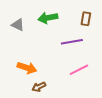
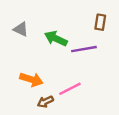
green arrow: (48, 18) -> (56, 39), moved, turned 36
pink line: (79, 70) -> (70, 89), moved

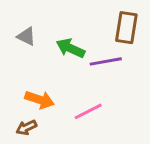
brown rectangle: (100, 22) -> (126, 28), size x1.5
brown arrow: (45, 102) -> (26, 128), moved

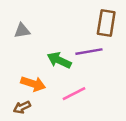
gray triangle: (26, 36) -> (22, 31), turned -35
green arrow: (70, 48) -> (59, 60), moved

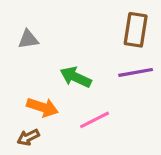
purple line: (89, 52) -> (136, 72), moved

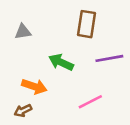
brown rectangle: (136, 30) -> (86, 24), moved
pink line: (95, 120) -> (90, 102), moved

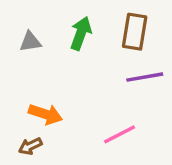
brown rectangle: (86, 24) -> (135, 32), moved
green arrow: (61, 62) -> (81, 33), moved, turned 85

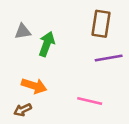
green arrow: (81, 33) -> (47, 44), moved
pink line: (120, 134) -> (90, 101), turned 40

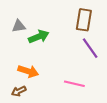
green arrow: (47, 44) -> (39, 37), turned 48
purple line: (109, 58) -> (90, 48), turned 65

